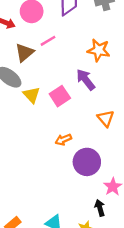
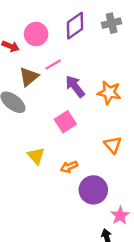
orange star: (99, 50) -> (109, 93), moved
purple arrow: (86, 80) -> (75, 86), moved
yellow triangle: (32, 95) -> (36, 156), moved

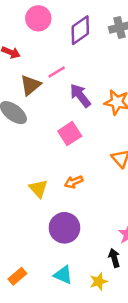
pink circle: (36, 34) -> (38, 18), moved
yellow triangle: (36, 156) -> (38, 189), moved
purple circle: (93, 190) -> (64, 228), moved

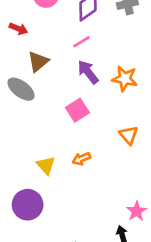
pink line: (57, 72) -> (81, 42), moved
purple circle: (64, 228) -> (28, 205), moved

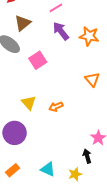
pink square: (77, 110) -> (38, 60), moved
orange arrow: (81, 159) -> (56, 107), moved

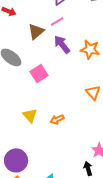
brown triangle: (23, 23) -> (36, 31), moved
purple circle: (15, 133) -> (16, 160), moved

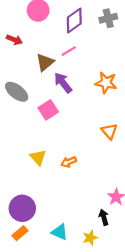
purple arrow: (62, 44) -> (63, 83), moved

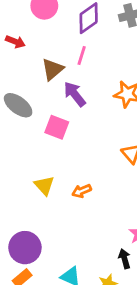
pink line: (69, 51) -> (82, 55), turned -42
pink square: (48, 110) -> (57, 127), turned -36

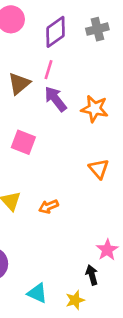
purple arrow: (75, 94) -> (56, 99), moved

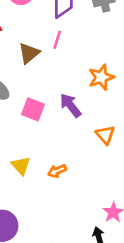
purple arrow: (56, 99) -> (70, 105), moved
orange star: (95, 109) -> (101, 77), turned -30

